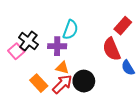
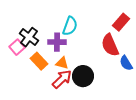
orange rectangle: (39, 83) -> (39, 61), moved

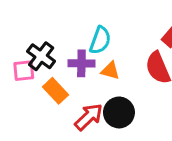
pink square: (17, 47) -> (24, 71), turned 35
orange triangle: (62, 63) -> (110, 71), moved

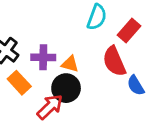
cyan semicircle: (100, 40) -> (97, 17), moved
black circle: (119, 112) -> (66, 88), moved

